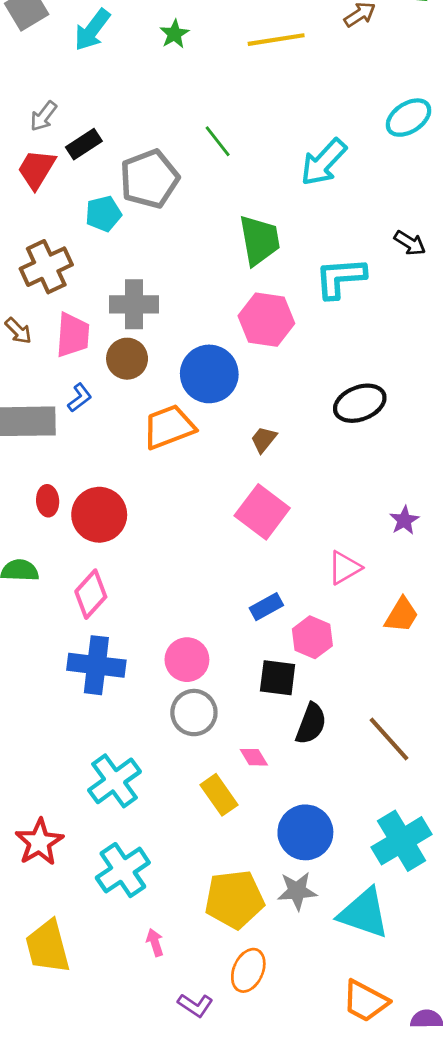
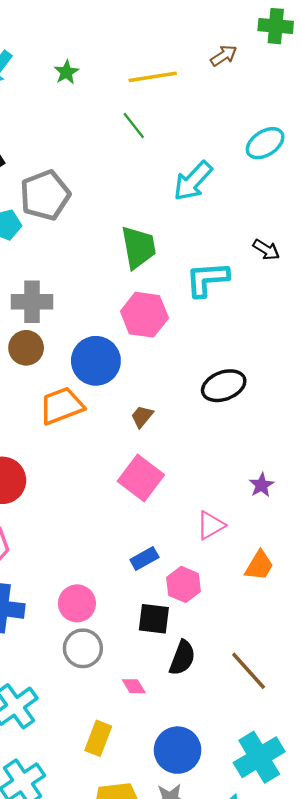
green line: (218, 141) -> (134, 125), moved
yellow rectangle: (219, 795) -> (98, 738), moved, turned 56

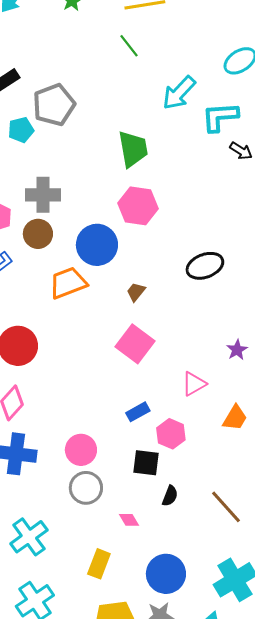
cyan L-shape: (207, 279) -> (220, 117), moved
black semicircle: (182, 658) -> (170, 496), size x0.7

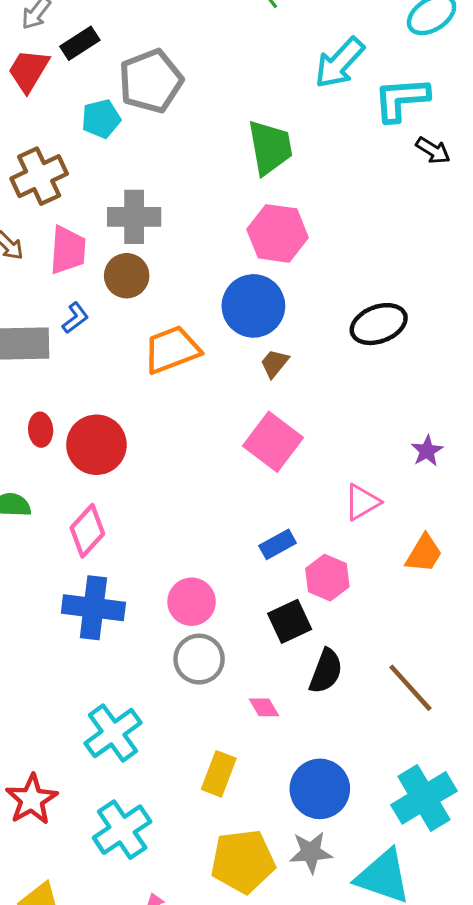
blue circle: (97, 245) -> (253, 306), moved
black square: (146, 463) -> (290, 621), turned -32
black semicircle: (170, 496) -> (326, 671), size x1.4

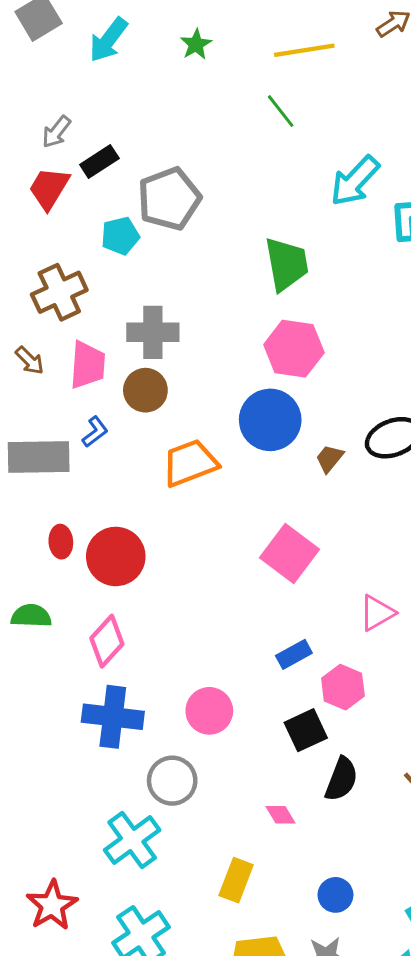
brown trapezoid: (275, 363) -> (330, 458), moved
gray circle: (199, 659) -> (172, 781), moved
blue circle: (320, 789) -> (335, 895), size x0.6

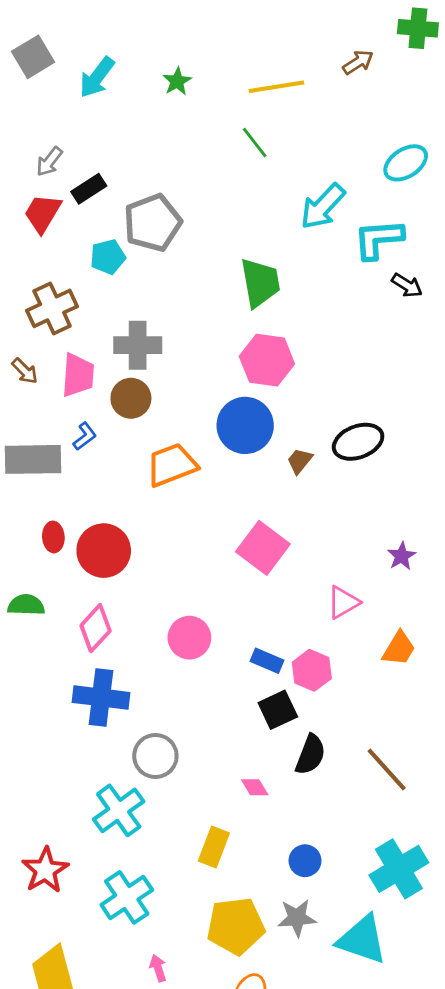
blue rectangle: (294, 654) -> (267, 661), moved, turned 52
pink circle: (209, 711) -> (189, 638), moved

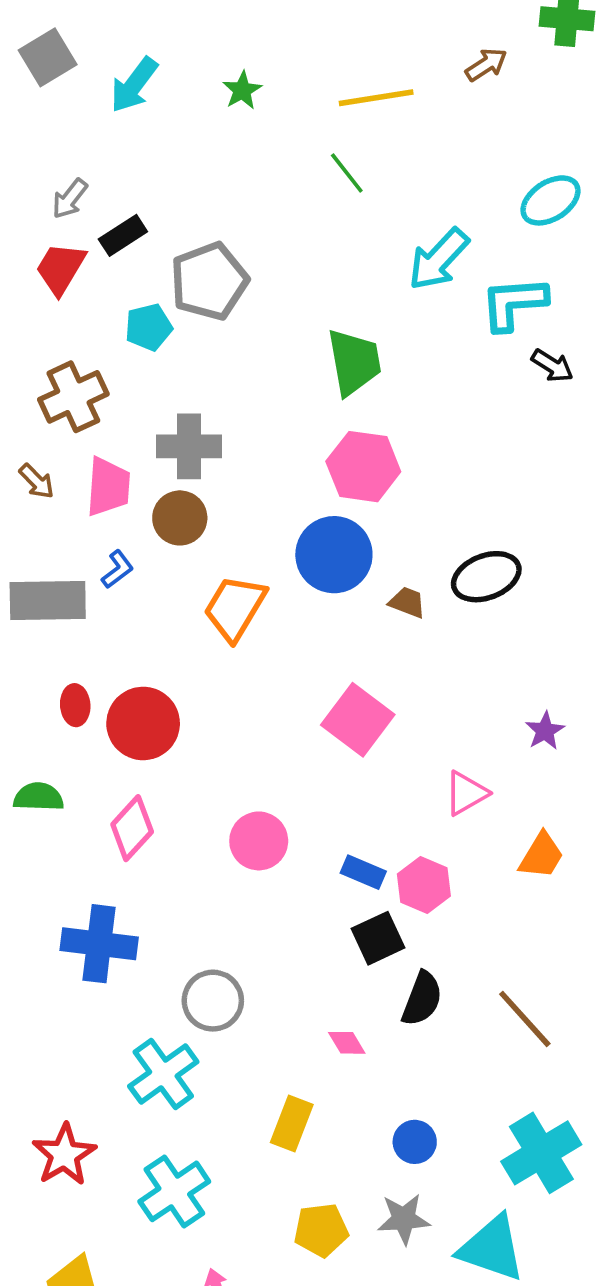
brown trapezoid: (300, 461) -> (407, 602), turned 72
orange trapezoid: (172, 465) -> (235, 608), turned -38
blue cross: (101, 697) -> (99, 944), moved
yellow pentagon: (236, 926) -> (321, 1230), size x0.7

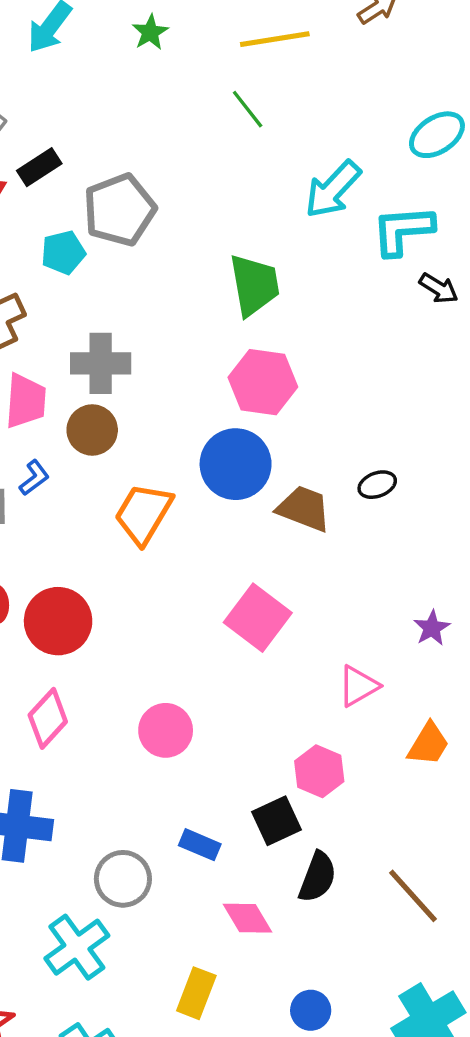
black ellipse: (486, 577) -> (377, 485), size x0.6
brown trapezoid: (407, 602) -> (304, 508), size x1.6
blue rectangle: (363, 872) -> (200, 845), moved
pink diamond: (347, 1043) -> (248, 918), size x1.4

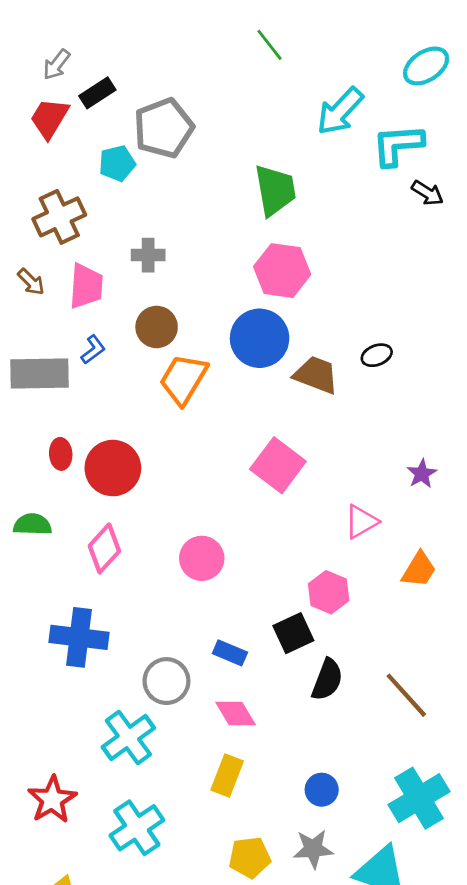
gray cross: (101, 363) -> (148, 255), size x0.7
brown circle: (92, 430) -> (157, 327), moved
pink diamond: (248, 918) -> (236, 713), moved

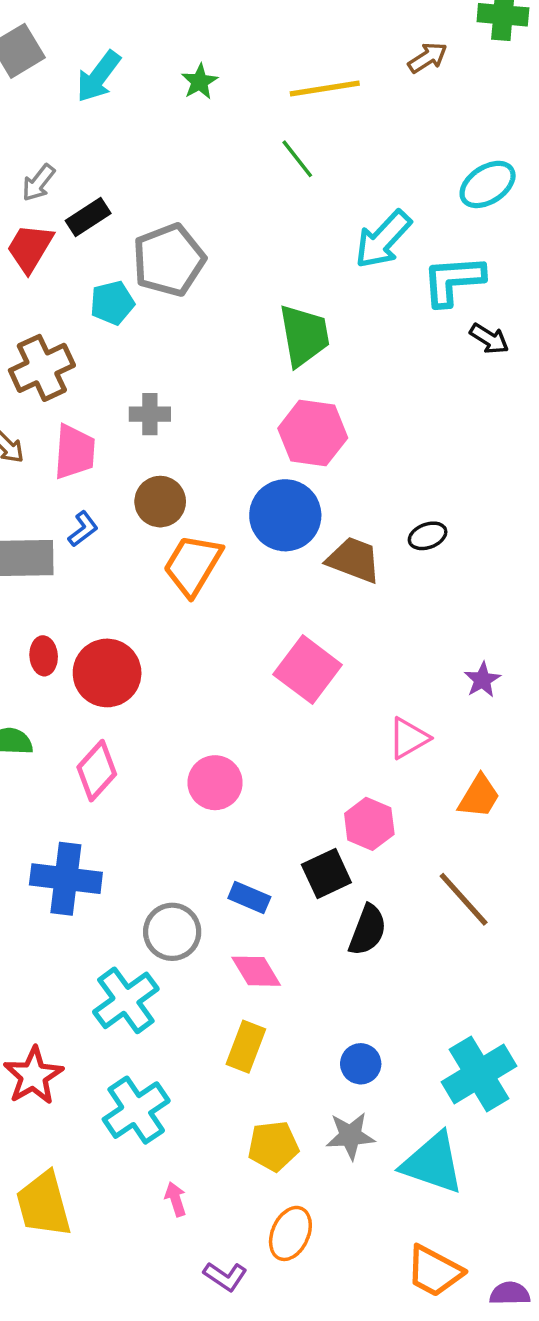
brown line: (406, 695) -> (464, 899), moved

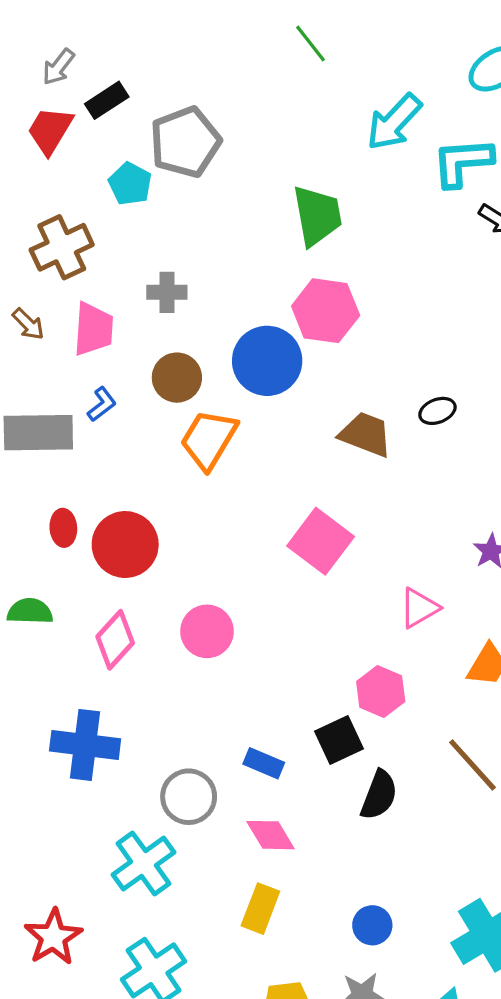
cyan pentagon: (112, 303) -> (130, 184), turned -30
blue circle: (285, 515) -> (267, 361), moved
pink circle: (215, 783) -> (207, 631), moved

